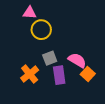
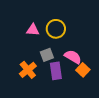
pink triangle: (30, 13) -> (33, 30), moved
yellow circle: (41, 30) -> (56, 29), moved

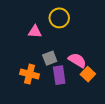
yellow circle: (56, 29) -> (59, 18), moved
orange cross: (28, 70) -> (30, 74), turned -36

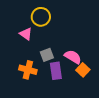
yellow circle: (59, 18) -> (41, 17), moved
pink triangle: (35, 32) -> (26, 34), moved, turned 32

